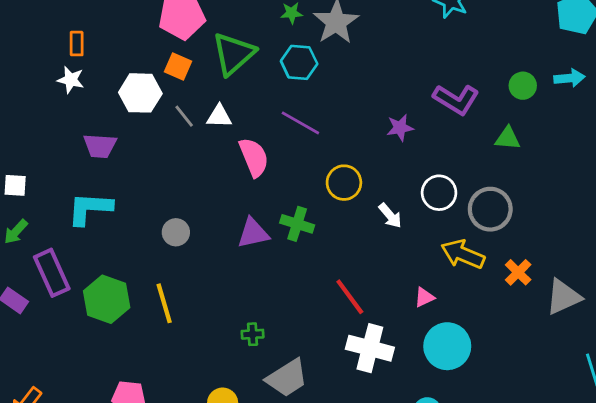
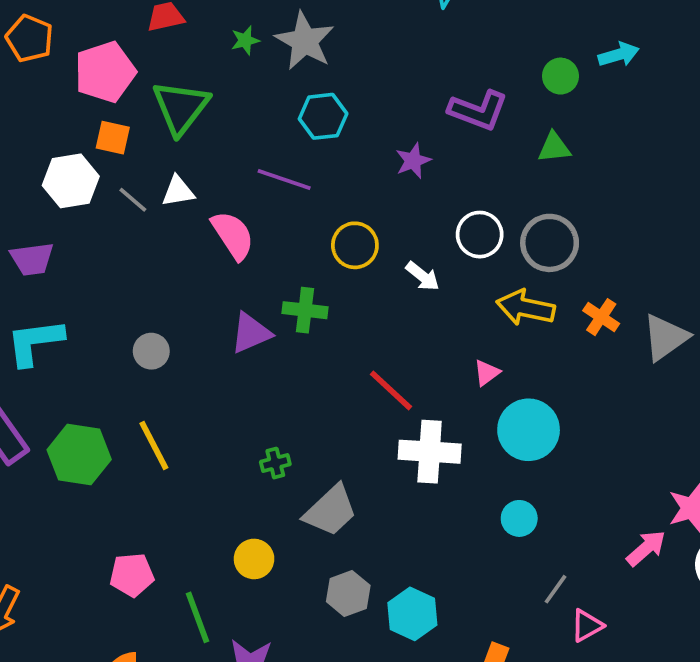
cyan hexagon: (299, 62) -> (323, 116), moved

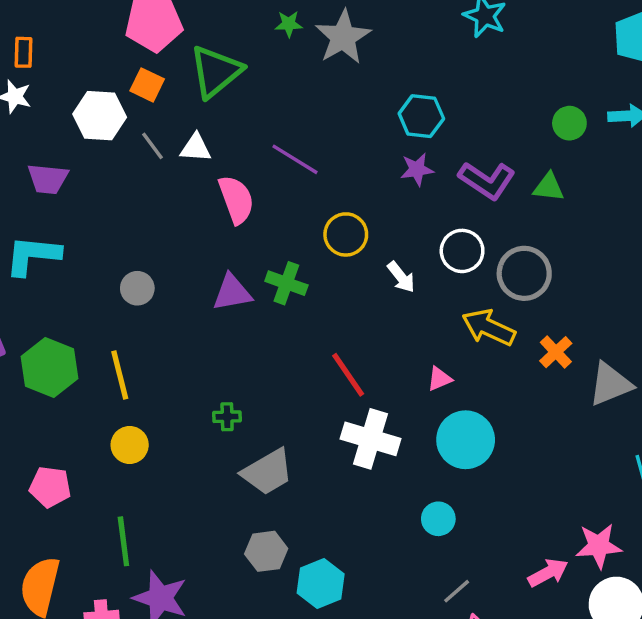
purple L-shape: (478, 110) -> (487, 180), moved
cyan hexagon: (323, 116) -> (421, 116), moved
yellow circle: (254, 559) -> (130, 445), moved
pink pentagon: (132, 575) -> (50, 487), moved

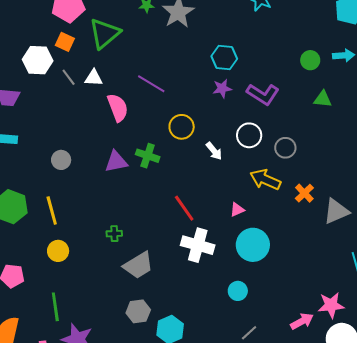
green triangle: (549, 187) -> (323, 99), moved
gray circle: (524, 273) -> (285, 148), size x0.7

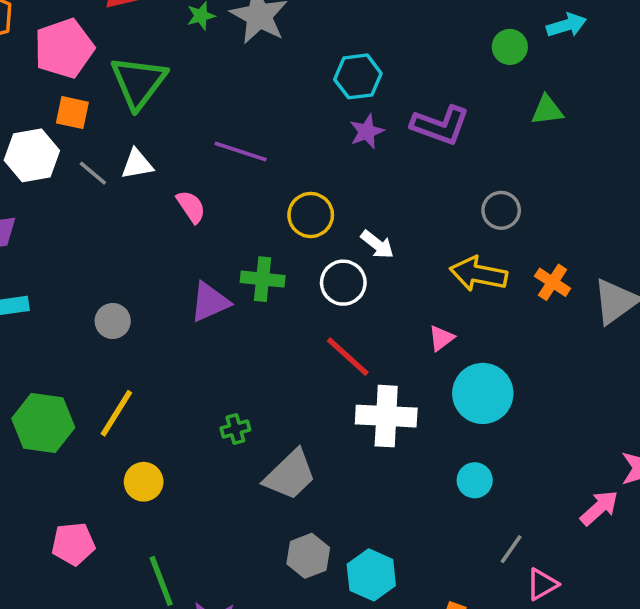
pink semicircle: (118, 108) -> (191, 207), size x0.7
white circle: (249, 135) -> (343, 283), moved
yellow line: (52, 210) -> (116, 413), turned 60

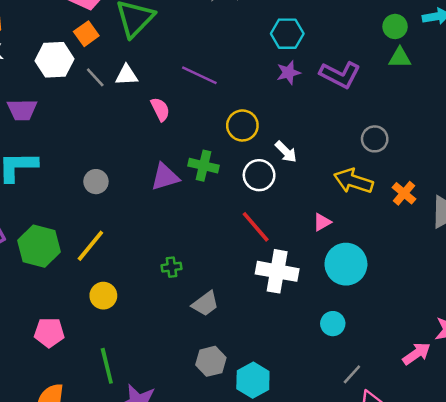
green triangle: (547, 110) -> (400, 58), moved
orange square: (72, 113) -> (86, 34), turned 35
gray trapezoid: (290, 475) -> (205, 304), size x0.7

